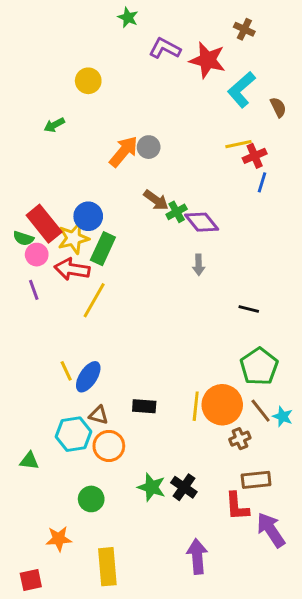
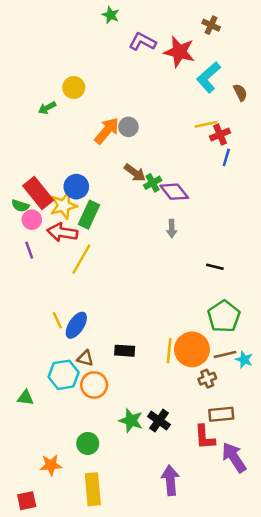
yellow circle: (88, 81) -> (74, 87), moved
brown line: (261, 411) -> (225, 354), turned -65
green circle: (91, 499) -> (88, 443), moved

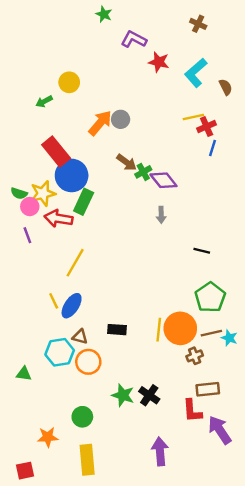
red star: (179, 52) -> (159, 62), moved, size x0.7
blue circle: (76, 187) -> (72, 175), size x1.4
red rectangle: (38, 193) -> (56, 152), moved
yellow star: (64, 206) -> (43, 193), moved
yellow line: (81, 259) -> (75, 263), moved

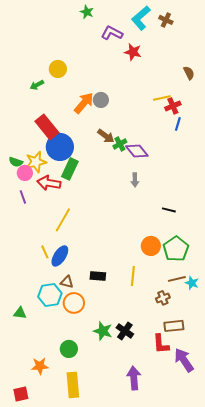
cyan L-shape: (196, 73) -> (141, 18), moved
orange circle: (180, 328) -> (151, 246), moved, size x0.7

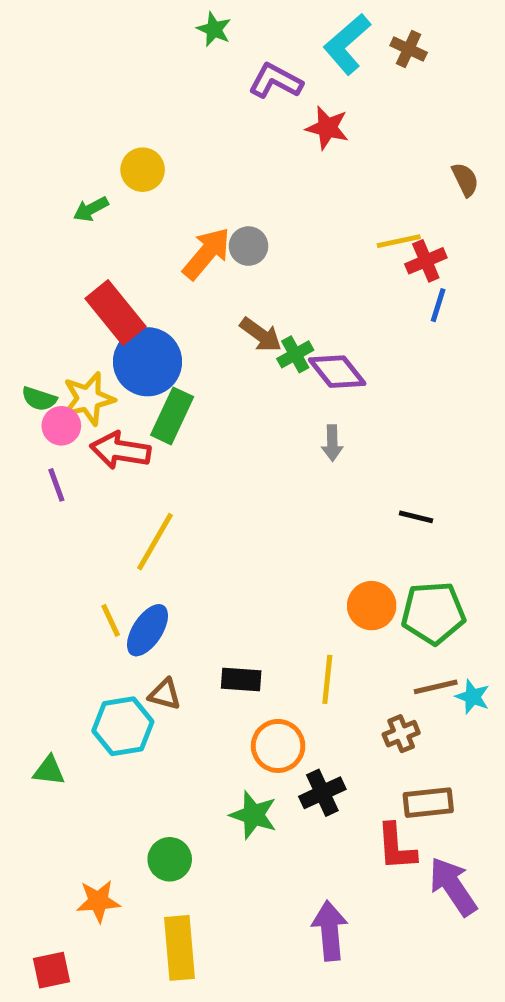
green pentagon: (176, 249) -> (433, 613), turned 30
orange circle: (74, 303) -> (278, 746), moved
black cross: (125, 331) -> (322, 793), moved, turned 30

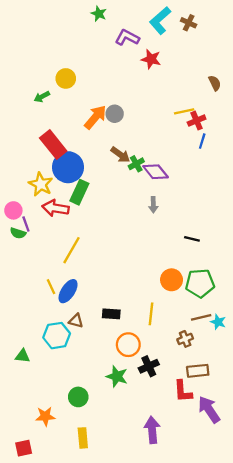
green semicircle: (39, 399) -> (18, 233), moved
yellow star: (88, 399) -> (41, 184), turned -30
pink circle: (61, 426) -> (13, 210), moved
yellow rectangle: (180, 948) -> (83, 438), size x0.7

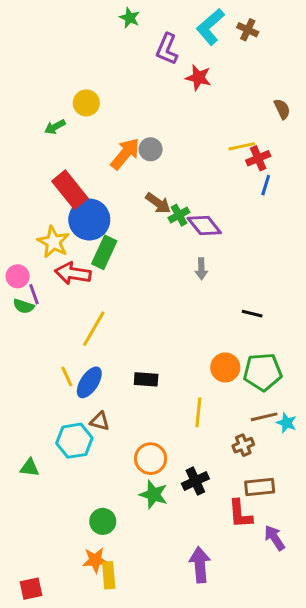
purple L-shape: (127, 38) -> (167, 49), turned -95
black rectangle: (111, 314) -> (146, 379), moved
orange circle: (128, 345) -> (151, 459), moved
purple arrow: (209, 409) -> (275, 538), size x0.7
orange star: (45, 416) -> (95, 560), moved

